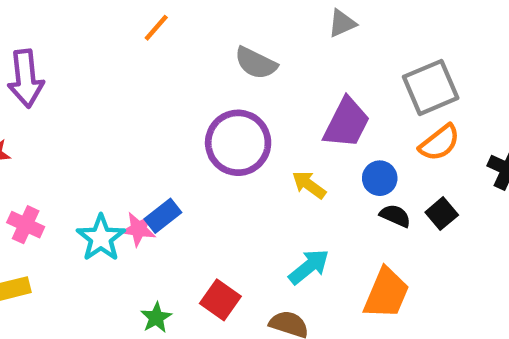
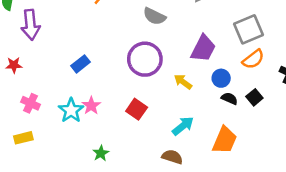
blue rectangle: (163, 216) -> (81, 64), moved
pink star: (138, 229) -> (91, 106), turned 30
red square: (220, 300) -> (137, 109), moved

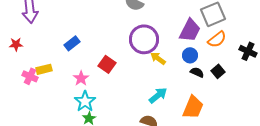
purple trapezoid: (203, 48) -> (190, 30), moved
purple circle: (145, 59) -> (144, 39), moved
red square: (137, 109) -> (107, 64), moved
cyan star: (71, 110) -> (85, 101), moved
yellow rectangle: (23, 138) -> (44, 69), moved

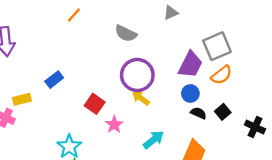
black cross: (248, 51) -> (255, 127), moved
yellow arrow: (158, 58) -> (141, 98), moved
yellow rectangle: (44, 69) -> (22, 99), moved
pink star: (81, 78) -> (114, 125), moved

